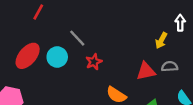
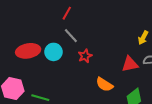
red line: (38, 12) -> (67, 13), moved
red ellipse: (28, 56) -> (28, 51), turned 40

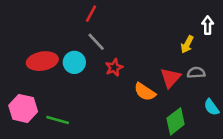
red triangle: (130, 64) -> (170, 78), turned -36
orange semicircle: (104, 84) -> (145, 92), moved

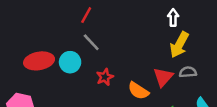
white arrow: (208, 25) -> (173, 17), moved
yellow arrow: (187, 44) -> (179, 45), size x1.5
red star: (114, 67) -> (105, 77), moved

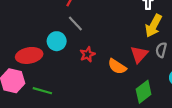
red ellipse: (39, 61) -> (29, 55), moved
gray semicircle: (188, 72) -> (161, 50), turned -72

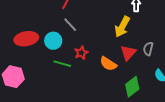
yellow arrow: (153, 26) -> (122, 27), moved
red ellipse: (29, 55) -> (26, 39), moved
green line: (42, 91) -> (62, 64), moved

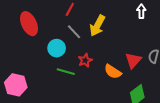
yellow arrow: (122, 27) -> (97, 26), moved
red ellipse: (26, 39) -> (29, 24), moved, turned 75

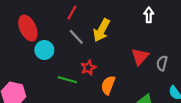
cyan circle: (57, 48) -> (44, 50), moved
red triangle: (133, 60) -> (140, 57), moved
orange semicircle: (113, 72) -> (108, 85), moved, turned 78

